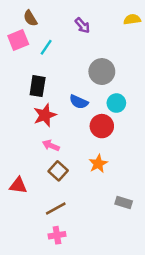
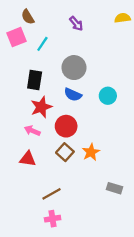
gray circle: (102, 72) -> (74, 68), moved
red circle: (102, 126) -> (66, 126), moved
pink arrow: (51, 145) -> (32, 131), moved
brown square: (58, 171) -> (65, 152), moved
red triangle: (18, 185) -> (28, 159), moved

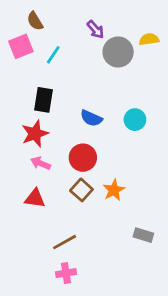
yellow semicircle: (122, 18) -> (149, 39), moved
gray circle: (74, 68) -> (118, 52), moved
red star: (41, 107) -> (35, 134), moved

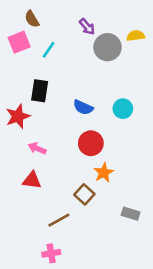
red star: (35, 134) -> (18, 116), moved
red circle: (83, 158) -> (91, 143), moved
brown square: (81, 190) -> (84, 194), moved
pink cross: (66, 273) -> (51, 253), moved

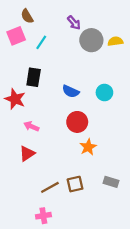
yellow semicircle: (136, 36) -> (115, 41), moved
red star: (18, 116) -> (15, 99), turned -30
red triangle: (32, 180) -> (27, 154), turned -42
brown square: (84, 194) -> (75, 184), moved, turned 35

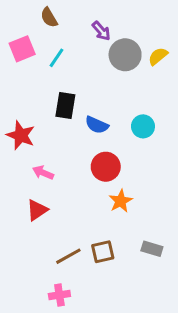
brown semicircle: (27, 16) -> (49, 17), moved
yellow semicircle: (115, 41) -> (158, 56), turned -32
black rectangle: (34, 77) -> (65, 106), moved

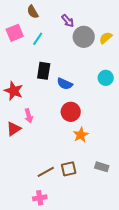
cyan circle: (143, 126) -> (106, 78), moved
pink arrow: (43, 173) -> (29, 116), turned -128
red triangle: (37, 210) -> (14, 129), moved

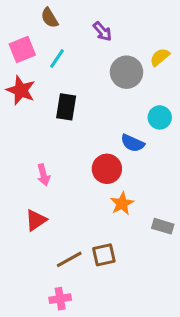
gray circle: (84, 37) -> (127, 72), moved
blue semicircle: (65, 84) -> (133, 143), moved
red star: (14, 91) -> (21, 90), moved
red triangle: (14, 129) -> (36, 220), moved
gray rectangle: (102, 167) -> (163, 226), moved

